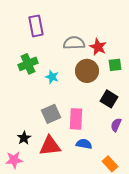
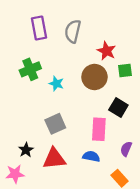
gray semicircle: (74, 43) -> (73, 31), moved, turned -75
pink rectangle: (76, 119) -> (99, 129), moved
purple semicircle: (116, 125) -> (126, 149), moved

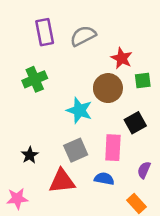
gray semicircle: (73, 31) -> (83, 36), turned 50
cyan star: (56, 84) -> (79, 110), moved, size x1.5
black square: (118, 107) -> (135, 123), turned 30
gray square: (55, 124) -> (76, 150), moved
black star: (26, 150) -> (30, 155), moved

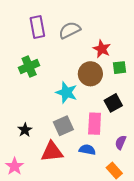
pink star: (17, 199) -> (15, 166), turned -30

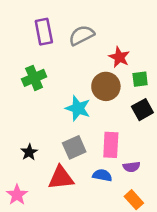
black square: (113, 103) -> (142, 110), moved
purple semicircle: (121, 142) -> (131, 167), moved, turned -120

